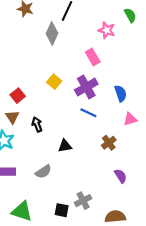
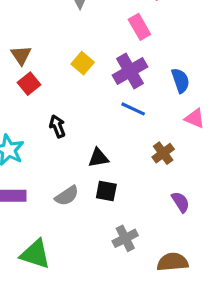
brown triangle: (12, 117) -> (21, 55), moved
pink triangle: (130, 119) -> (195, 118), turned 40
black square: (62, 210) -> (106, 191), moved

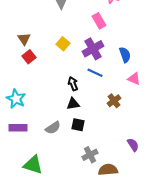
black arrow: (57, 126) -> (73, 84), moved
purple semicircle: (180, 202) -> (133, 145), moved
brown semicircle: (173, 262) -> (108, 170), moved

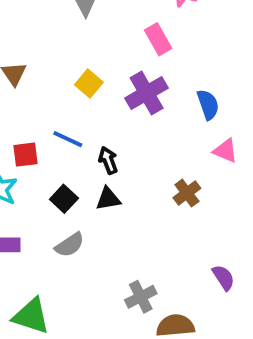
red square: (29, 57) -> (25, 155), moved, turned 32
blue line: (95, 73) -> (68, 139), moved
black square: (78, 125) -> (64, 199), moved, turned 32

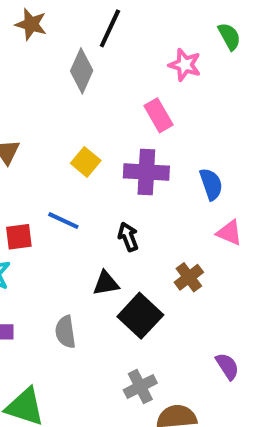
purple cross: (147, 93) -> (146, 172), turned 33
black arrow: (108, 160) -> (128, 237), moved
black square: (64, 199) -> (140, 316), moved, size x1.5
gray semicircle: (70, 245) -> (65, 332), turned 116

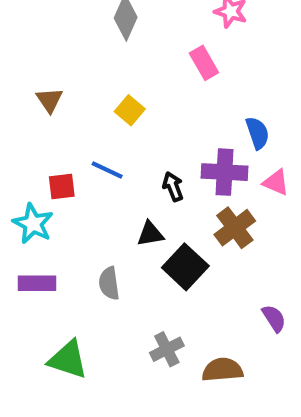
purple cross: (146, 172) -> (224, 172), moved
brown cross: (189, 277) -> (235, 228), size x1.4
gray cross: (140, 386) -> (167, 349), moved

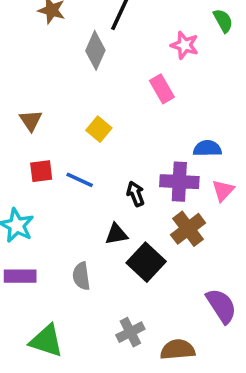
blue semicircle: (257, 133) -> (207, 148), turned -72
pink triangle: (276, 182) -> (223, 190), turned 50
red square: (62, 186) -> (41, 171), moved
purple semicircle: (274, 318) -> (221, 306), size x1.5

